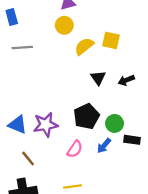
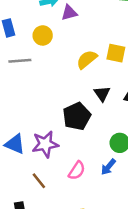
yellow circle: (64, 25) -> (43, 35), moved
black pentagon: (86, 116) -> (77, 116), moved
brown line: (28, 158) -> (39, 181), moved

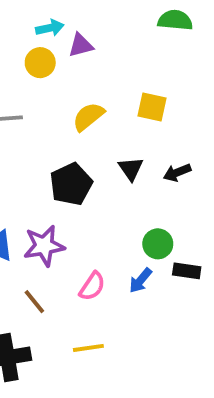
yellow circle: (43, 35) -> (40, 63), moved
yellow semicircle: (87, 59) -> (88, 117), moved
black pentagon: (77, 116) -> (71, 184), moved

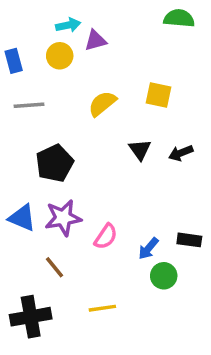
black pentagon: (71, 184) -> (55, 163), moved
green circle: (158, 244) -> (164, 276), moved
pink semicircle: (92, 286) -> (106, 237), moved

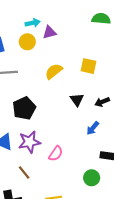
blue arrow: (148, 248) -> (93, 128), moved

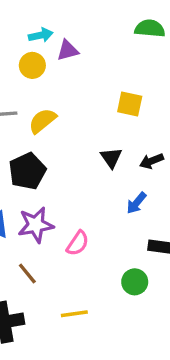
yellow semicircle: (54, 71) -> (42, 121), moved

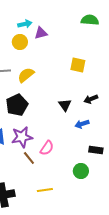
black triangle: (111, 158) -> (65, 105), moved
blue arrow: (136, 203) -> (82, 124), turned 32
brown line: (27, 273) -> (29, 158), moved

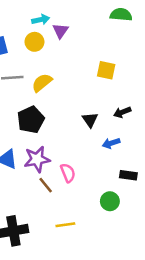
purple triangle: (41, 33) -> (60, 31), turned -40
pink semicircle: (47, 148) -> (68, 173), turned -56

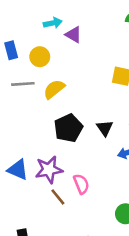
purple triangle: (60, 31) -> (74, 35), turned -35
yellow circle: (34, 42) -> (40, 57), moved
black pentagon: (31, 120) -> (68, 128), moved

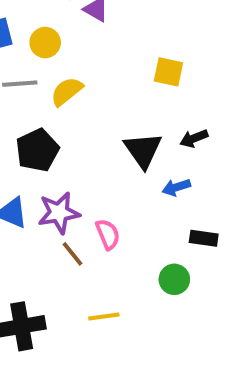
black pentagon: (68, 128) -> (37, 150), moved
black triangle: (105, 128) -> (143, 150), size x1.5

